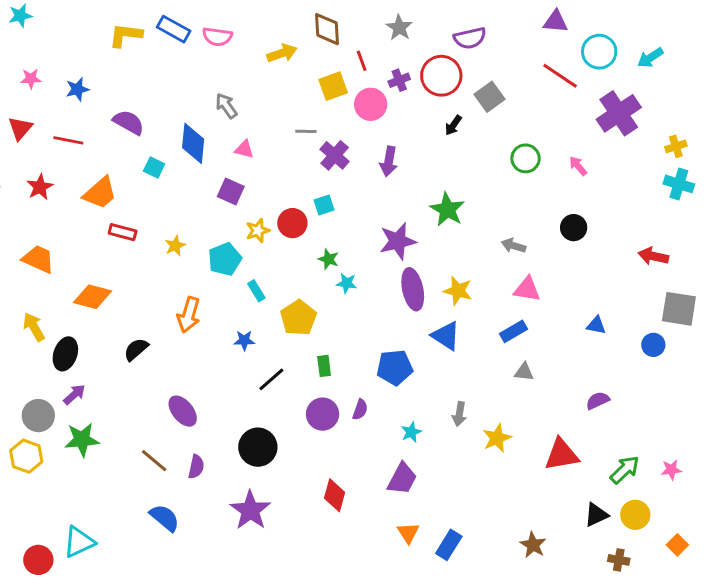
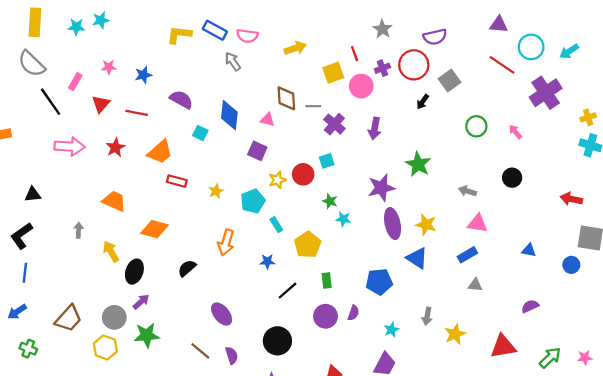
brown diamond: (327, 29) -> (286, 98), moved
gray arrow: (226, 106) -> (233, 61), moved
purple semicircle: (196, 467) -> (232, 355), turned -30

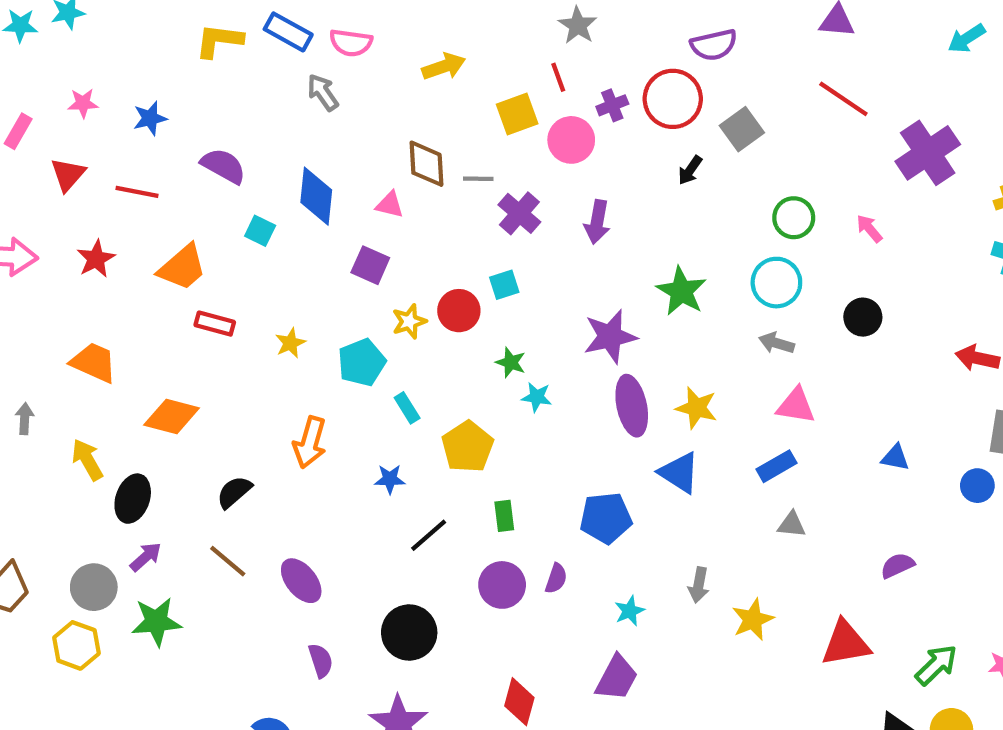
gray star: (382, 29) -> (578, 25), moved
cyan circle: (531, 47) -> (776, 283), moved
cyan arrow: (569, 51) -> (967, 38), moved
brown line: (200, 351) -> (228, 561), moved

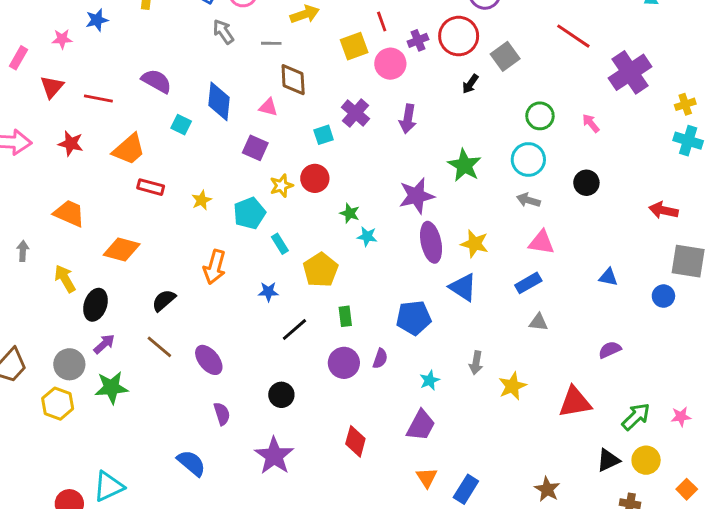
blue star: (150, 118) -> (97, 20), moved
gray line: (478, 179) -> (271, 43), moved
red star: (96, 259) -> (71, 144), turned -30
cyan square: (504, 285) -> (324, 135), moved
black circle: (409, 633) -> (281, 395), size x0.7

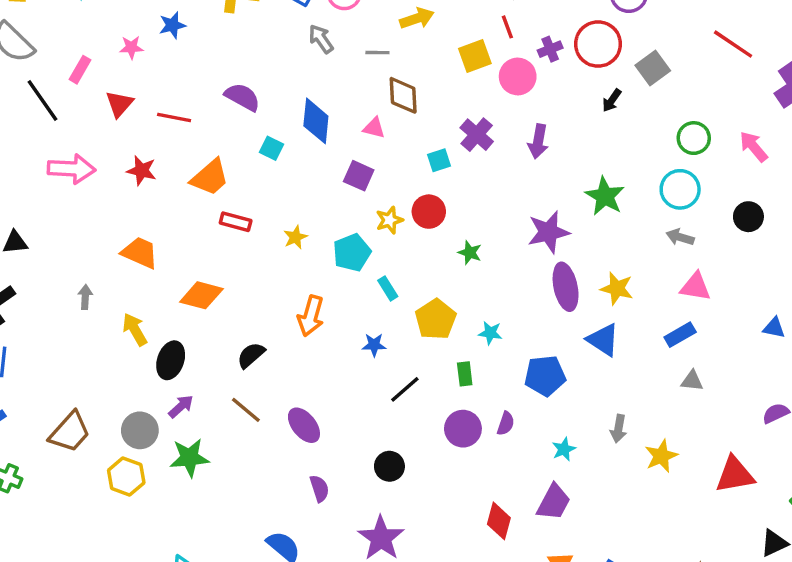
pink arrow: (591, 123) -> (754, 147), size x1.4
cyan star: (367, 236) -> (490, 333), moved
red diamond: (355, 441) -> (499, 521), moved

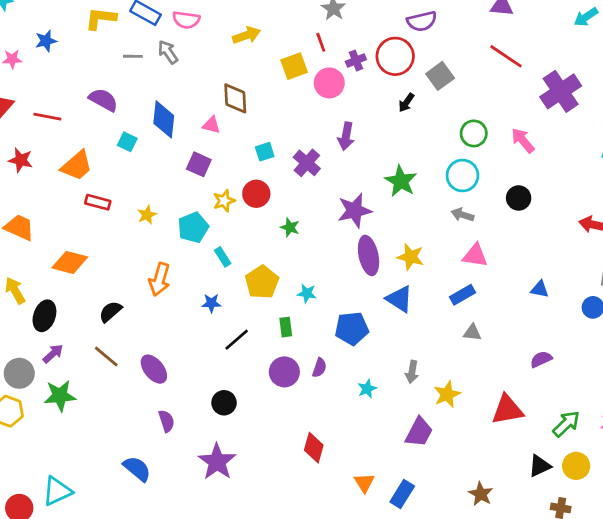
gray line: (377, 53) -> (133, 56), moved
purple cross: (477, 135) -> (307, 163), moved
purple trapezoid: (554, 502) -> (419, 432), moved

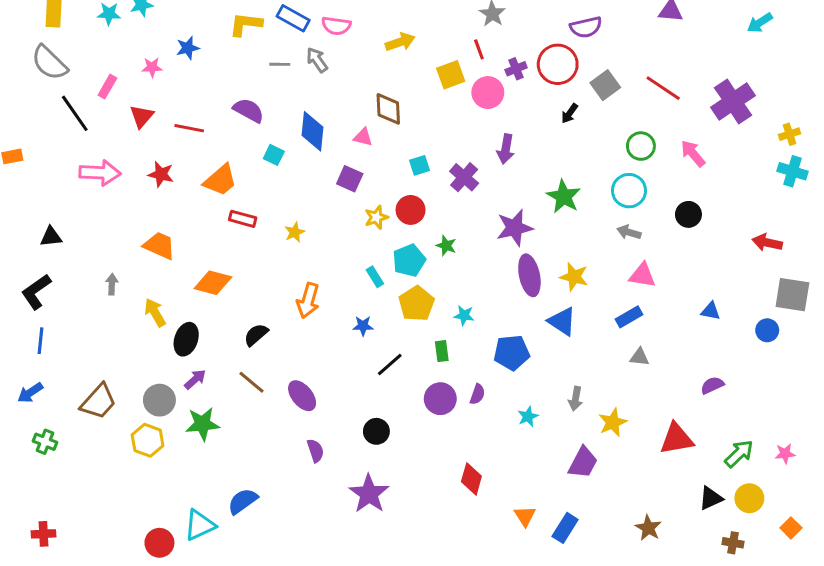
red line: (506, 56) -> (663, 88), moved
cyan pentagon: (193, 227) -> (409, 260), moved
blue semicircle: (137, 469) -> (243, 501), moved, turned -76

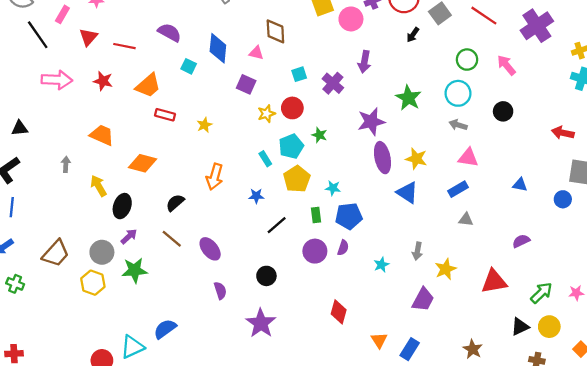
blue pentagon: (512, 353) -> (349, 216), moved

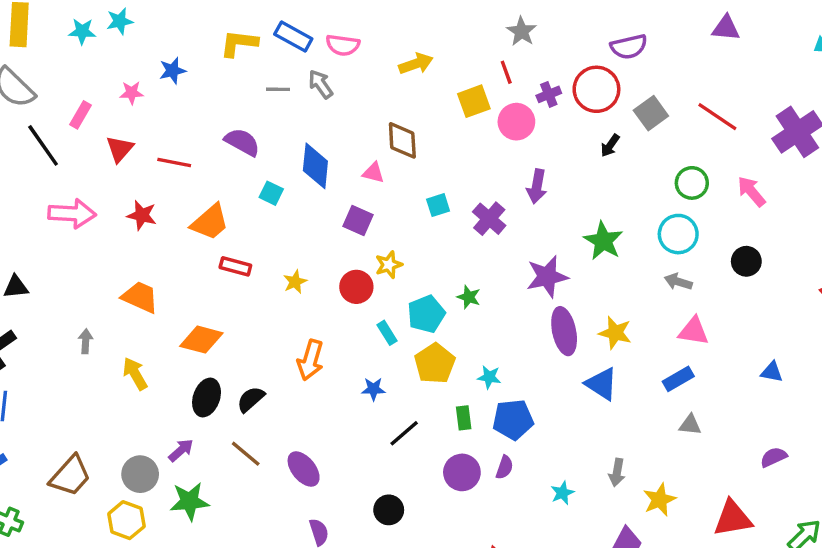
red circle: (292, 108) -> (356, 287), moved
black ellipse: (122, 206) -> (207, 398), moved

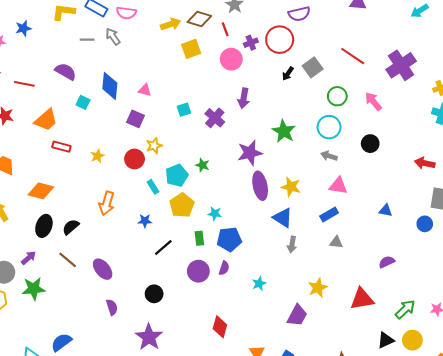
yellow square: (474, 101) -> (191, 49), moved
gray square: (651, 113) -> (313, 67), moved
brown diamond: (402, 140) -> (199, 19), moved, turned -70
gray arrow: (617, 472) -> (292, 244), moved

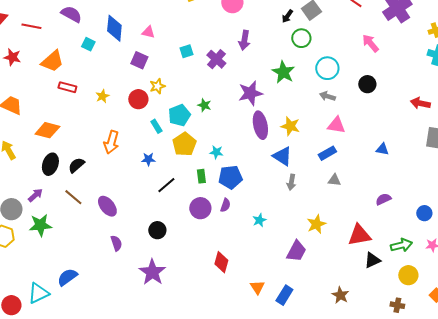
green circle: (337, 96) -> (301, 38), moved
blue circle: (425, 224) -> (424, 213), moved
green arrow: (405, 309) -> (401, 245), turned 30
black triangle: (386, 340) -> (372, 260), moved

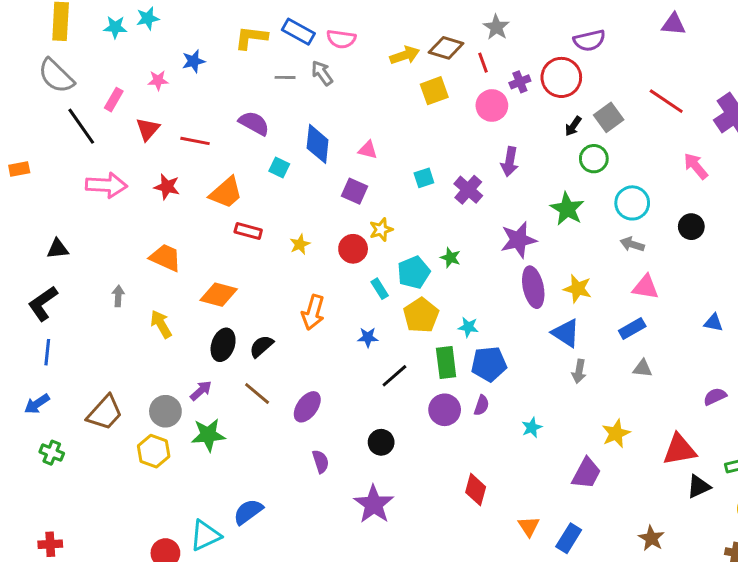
green rectangle: (201, 176) -> (446, 363), size x1.5
purple ellipse: (107, 206) -> (307, 407), turned 75

